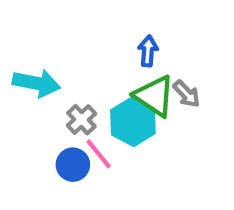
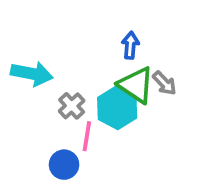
pink line: (99, 154) -> (87, 136), turned 48
blue circle: (73, 165) -> (64, 165), moved

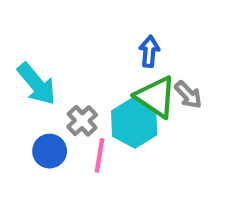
cyan arrow: (32, 74) -> (37, 84), turned 39
blue circle: (64, 165) -> (50, 151), moved

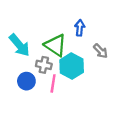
green triangle: (156, 97) -> (55, 45), moved
gray cross: (82, 121) -> (44, 65), turned -35

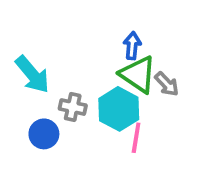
green triangle: (55, 45) -> (138, 74), moved
pink line: (53, 83) -> (136, 138), moved

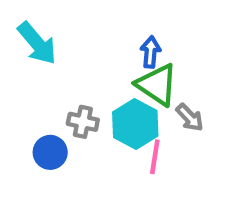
cyan arrow: (32, 74) -> (37, 43), moved
gray arrow: (167, 84) -> (190, 117), moved

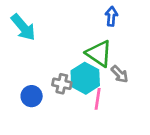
blue arrow: (150, 52) -> (111, 16), moved
gray cross: (83, 122) -> (62, 84), moved

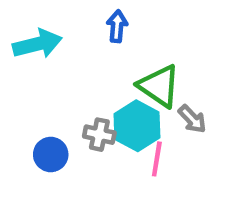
blue arrow: (111, 16) -> (117, 26), moved
cyan arrow: (23, 27) -> (37, 44), turned -64

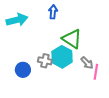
gray arrow: (192, 119) -> (87, 63), moved
pink line: (157, 159) -> (96, 72), moved

